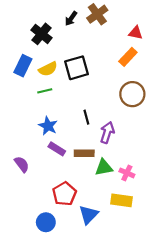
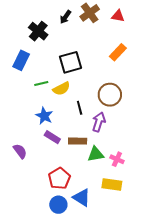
red triangle: (136, 33) -> (118, 16), moved
yellow semicircle: (48, 69) -> (61, 89), moved
brown circle: (132, 94) -> (110, 95), moved
blue triangle: (89, 215) -> (82, 198), turned -42
blue circle: (46, 222) -> (58, 205), moved

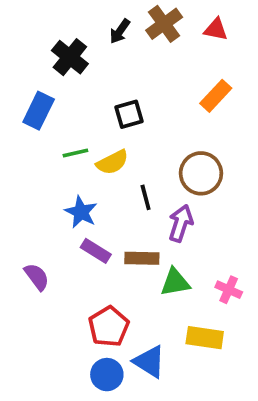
black square: (70, 62) -> (129, 114), size x0.7
pink cross: (117, 159) -> (229, 290), moved

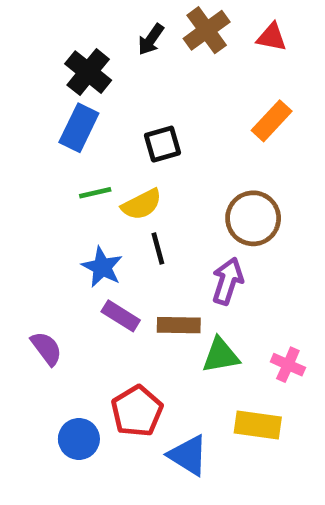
blue rectangle: (39, 111) -> (79, 128), moved
black line: (146, 197) -> (158, 249), moved
blue circle: (107, 375) -> (79, 439), moved

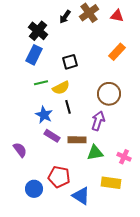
red pentagon: (137, 411) -> (59, 177), turned -30

